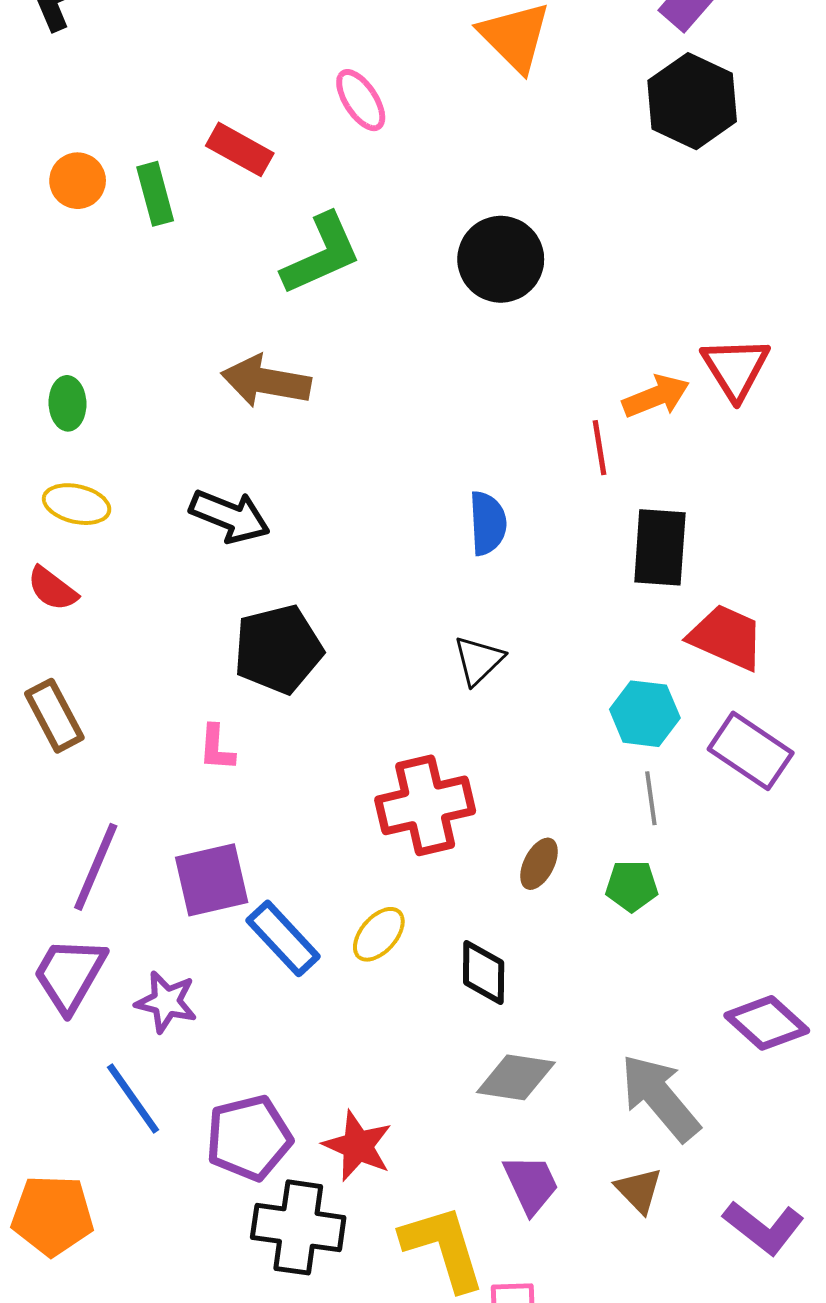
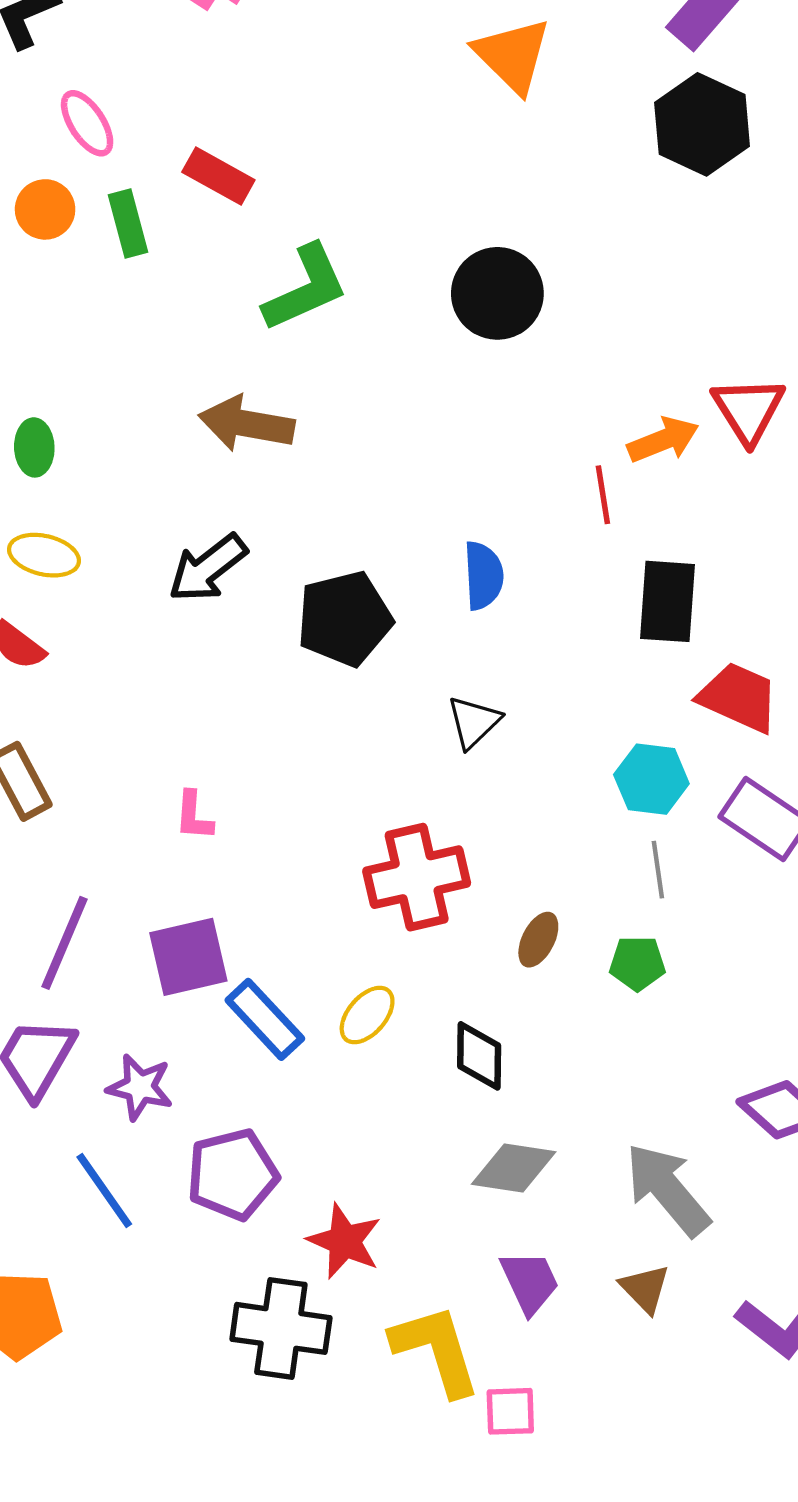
pink ellipse: (361, 100) -> (87, 123), moved
black arrow: (230, 516) -> (208, 568), turned 120
black pentagon: (278, 649) -> (344, 619), moved
purple pentagon: (249, 1138) -> (232, 1174), moved

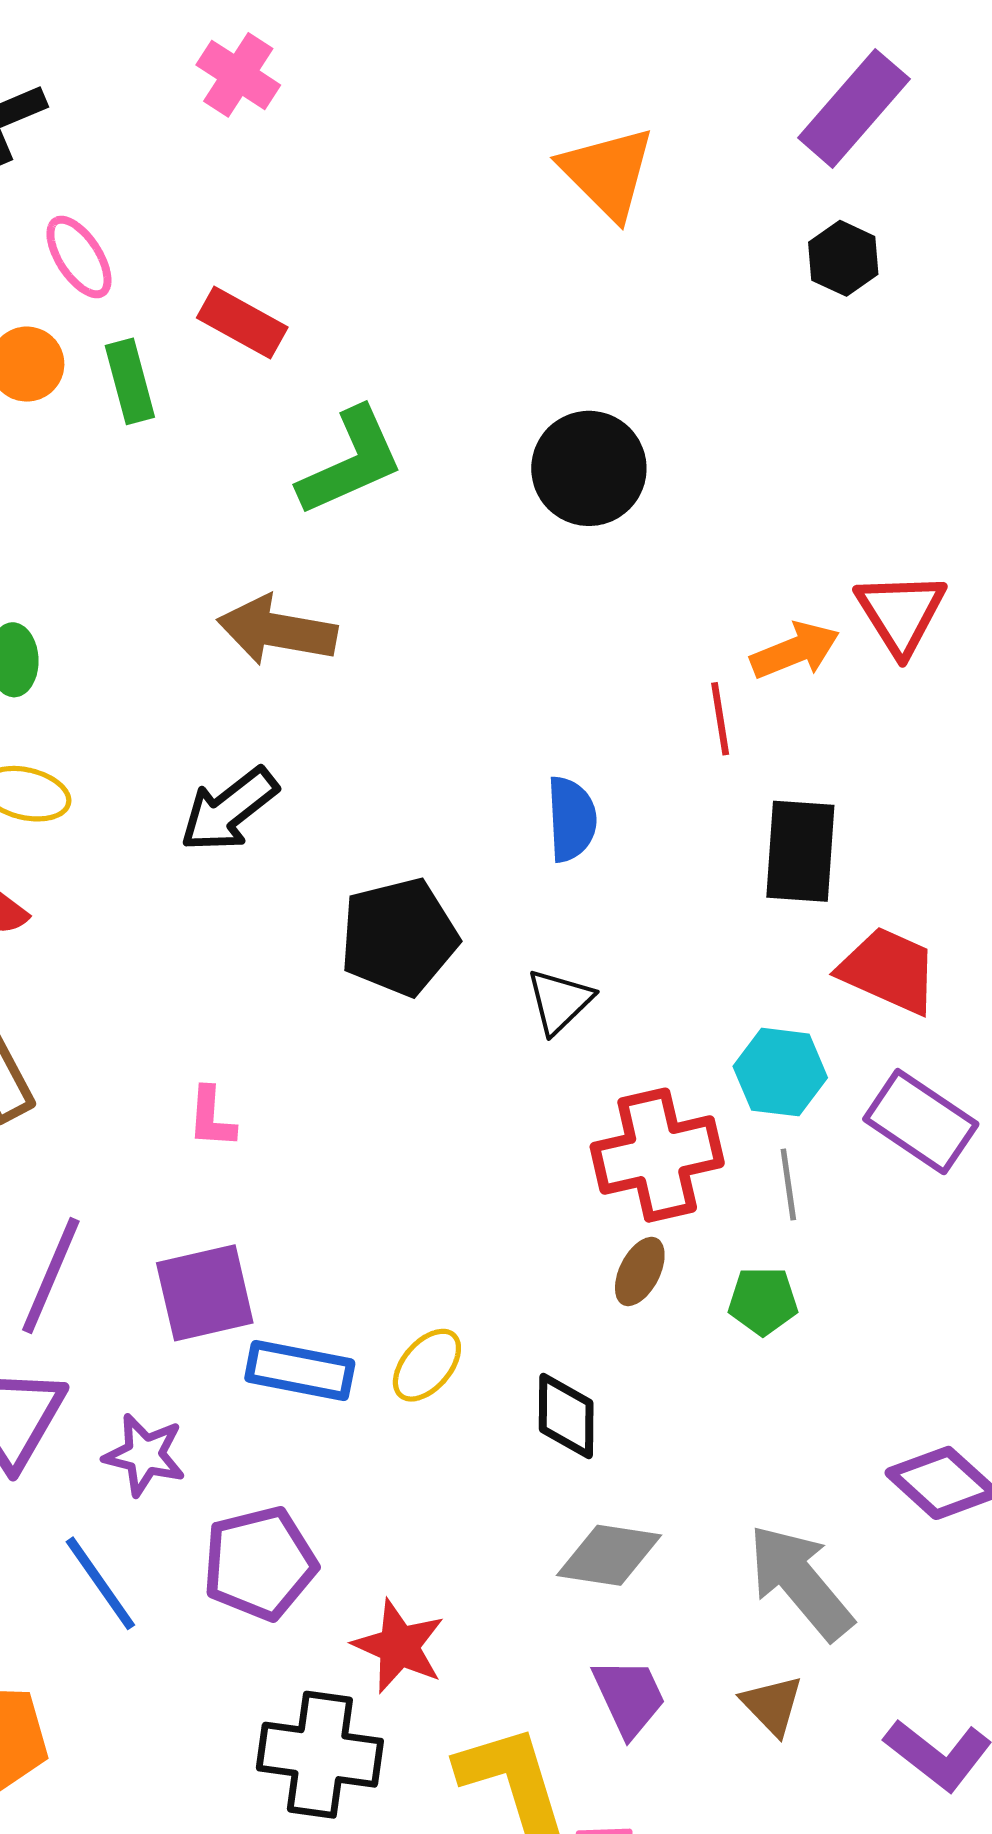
black hexagon: (702, 124) -> (843, 258), size x0.6
black pentagon: (344, 619) -> (399, 937), moved
red cross: (417, 877) -> (657, 1155), moved
blue rectangle: (265, 1019) -> (300, 1371), turned -36

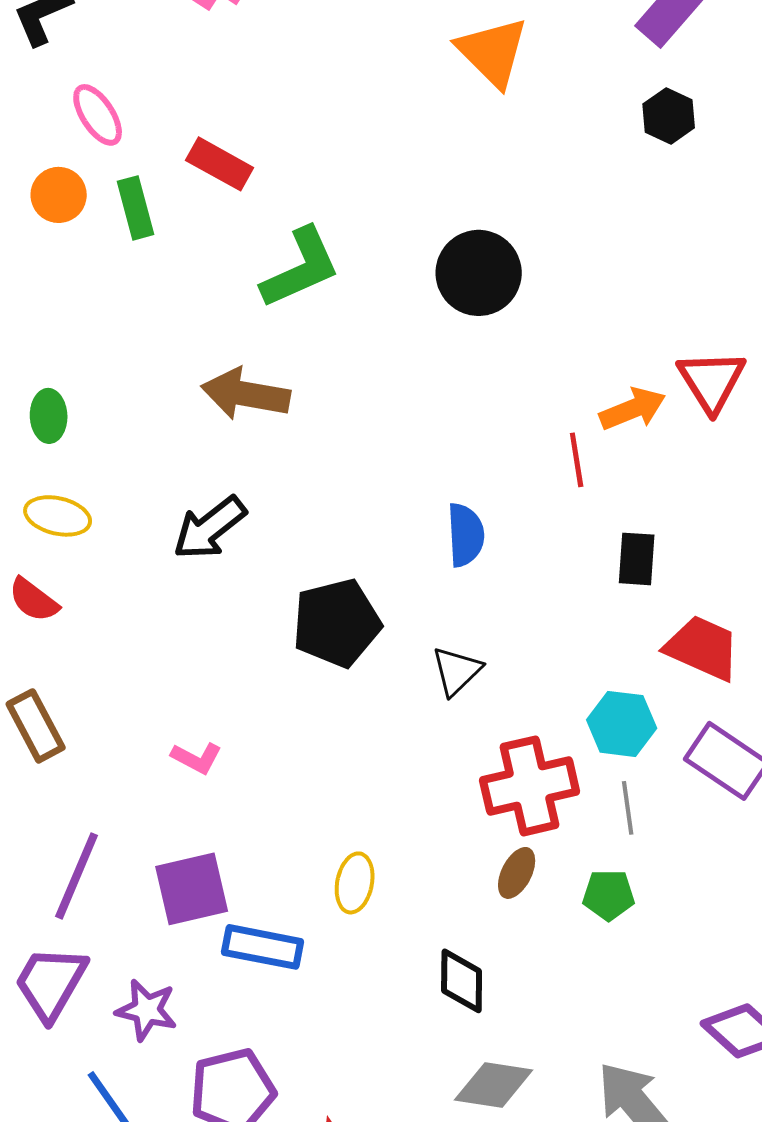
black rectangle: (800, 851) -> (637, 559), size x0.7
pink L-shape: (211, 1118) -> (197, 758), turned -66
yellow ellipse: (427, 1365) -> (355, 883), moved, turned -30

